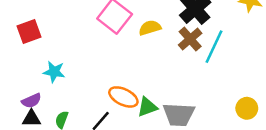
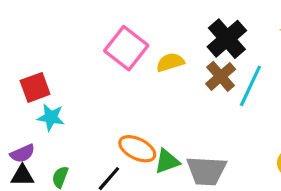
red square: (29, 31) -> (35, 87), moved

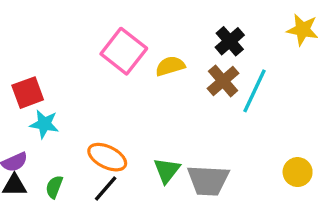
black cross: (227, 39) -> (230, 41), size x0.7
orange ellipse: (137, 149) -> (107, 157), moved
green triangle: (167, 161) -> (167, 170), turned -32

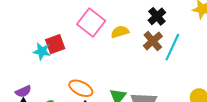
red square: (28, 93) -> (55, 44), moved
cyan star: (44, 124) -> (42, 51), moved

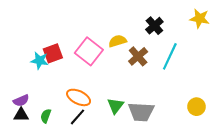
pink square: (91, 22) -> (89, 51), moved
brown cross: (153, 41) -> (138, 56), moved

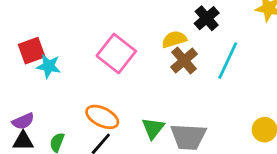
yellow semicircle: (118, 41) -> (174, 39), moved
red square: (53, 53) -> (32, 51), moved

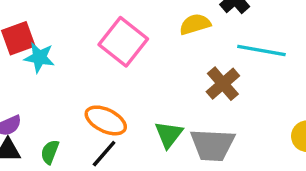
brown cross: (184, 61) -> (223, 84), moved
cyan line: (228, 61) -> (261, 50), turned 75

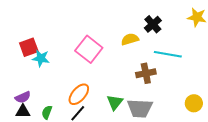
brown cross: (223, 84) -> (146, 73), turned 30
orange ellipse: (106, 120) -> (79, 94), turned -75

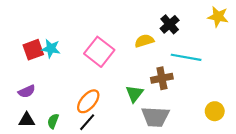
cyan star: (41, 58) -> (51, 49), moved
purple semicircle: (23, 97) -> (27, 91), moved
green triangle: (115, 102) -> (134, 94), moved

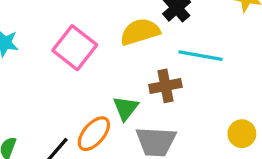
yellow semicircle: (144, 41) -> (140, 32), size x1.4
orange ellipse: (88, 101) -> (94, 134), moved

